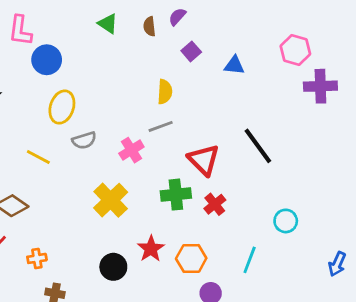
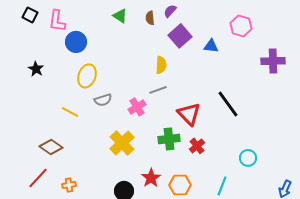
pink hexagon: (295, 50) -> (241, 26), moved
purple square: (191, 51) -> (180, 36), size x1.6

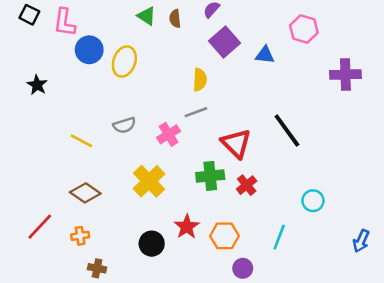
brown semicircle: (150, 18) -> (175, 19), moved
yellow ellipse: (87, 76) -> (124, 61), moved
brown diamond: (51, 147) -> (85, 193), moved

